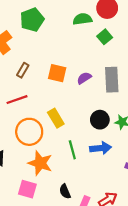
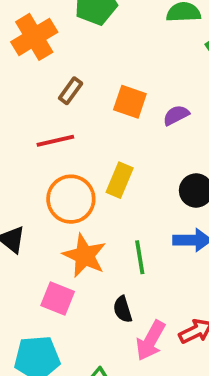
yellow rectangle: (56, 118) -> (120, 180), turned 48
green line: (72, 150) -> (140, 257), moved

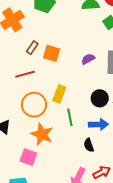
orange square: (130, 102) -> (52, 53), moved
green line: (140, 257) -> (70, 117), moved
black semicircle: (123, 309) -> (89, 145), moved

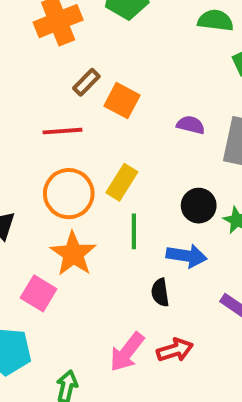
purple semicircle: (88, 59) -> (191, 125), turned 32

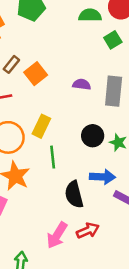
orange square: (122, 101) -> (36, 74), turned 30
blue arrow: (187, 256) -> (102, 177), moved
black semicircle: (160, 292) -> (74, 194), size x1.5

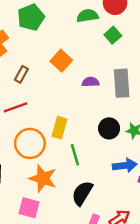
orange square: (36, 74) -> (61, 61), moved
black semicircle: (74, 194) -> (82, 193), moved, turned 55

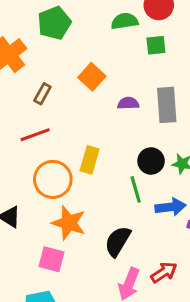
green square: (113, 35) -> (156, 45), turned 35
green line: (75, 155) -> (136, 189), moved

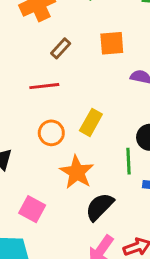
orange square: (92, 77) -> (112, 43), turned 30
orange circle: (53, 179) -> (51, 133), size x0.7
orange star: (69, 223) -> (77, 172), moved

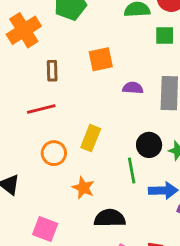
brown rectangle: (61, 48) -> (52, 71), turned -36
orange star: (77, 172) -> (83, 188), size x0.7
black semicircle: (100, 207) -> (110, 218), turned 52

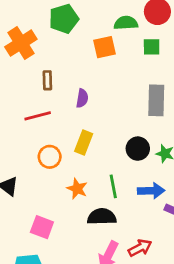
orange square: (101, 59) -> (105, 47), moved
purple semicircle: (133, 88) -> (82, 98), moved, turned 96
green line: (132, 171) -> (113, 186), moved

